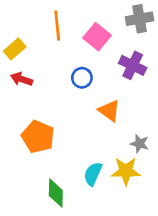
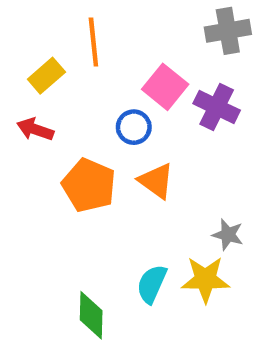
pink square: (97, 37) -> (165, 87), moved
yellow rectangle: (15, 49) -> (46, 76), moved
orange triangle: (109, 111) -> (156, 181), moved
orange pentagon: (38, 137) -> (89, 185), moved

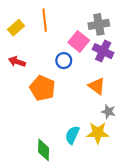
gray cross: (228, 31) -> (99, 24), moved
yellow rectangle: (46, 76) -> (16, 28), moved
orange triangle: (156, 181) -> (97, 86), moved

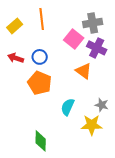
blue circle: (64, 61) -> (40, 57), moved
orange triangle: (97, 86) -> (84, 71), moved
cyan semicircle: (72, 135) -> (68, 107), moved

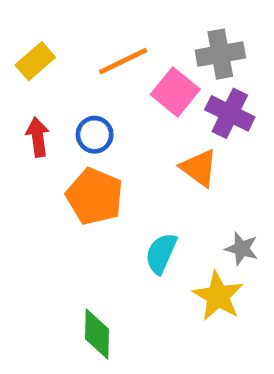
orange line: (42, 19) -> (123, 61), moved, turned 70
red arrow: (16, 58) -> (38, 137), turned 63
yellow star: (92, 125) -> (218, 296), turned 30

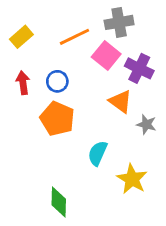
gray cross: (220, 54) -> (119, 22), moved
gray star: (242, 249) -> (146, 124), moved

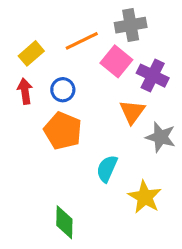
yellow rectangle: (21, 37) -> (31, 53), moved
orange triangle: (121, 101) -> (132, 112), turned 30
gray star: (146, 124) -> (161, 137), size x1.4

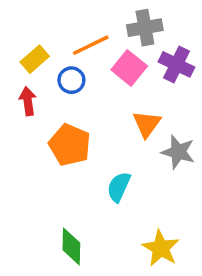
purple cross: (153, 76) -> (176, 64), moved
blue circle: (63, 90) -> (71, 80), moved
yellow star: (145, 197) -> (161, 248), moved

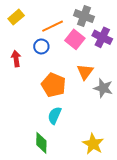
gray cross: (145, 28) -> (84, 16), turned 30
yellow rectangle: (35, 59) -> (16, 17), moved
orange pentagon: (70, 145) -> (54, 85), moved
cyan semicircle: (119, 187) -> (55, 115), moved

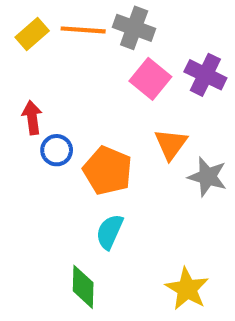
gray cross: (84, 16) -> (134, 28), moved
orange line: (53, 26) -> (83, 30), moved, turned 30
blue circle: (41, 46) -> (57, 150), moved

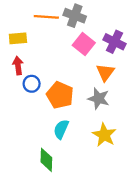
yellow rectangle: (32, 34) -> (18, 38), moved, turned 36
orange triangle: (171, 144) -> (105, 72), moved
gray star: (207, 177) -> (99, 99), moved
yellow star: (187, 289) -> (104, 135), moved

